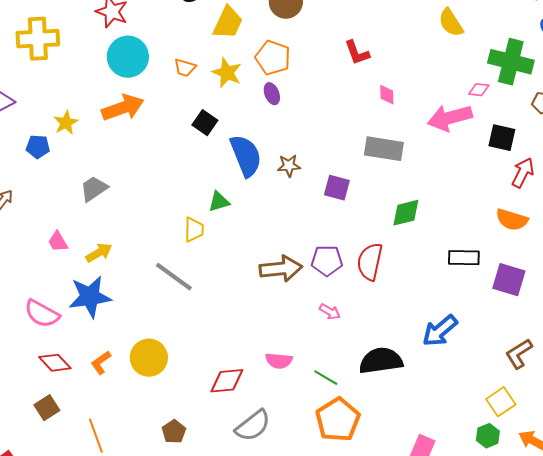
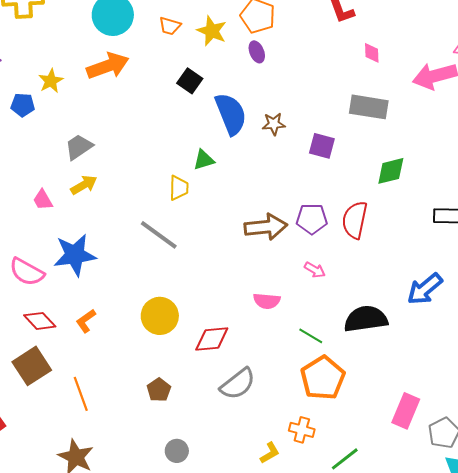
yellow arrow: (99, 253) -> (84, 185), moved
yellow circle: (149, 358) -> (160, 316), moved
pink semicircle: (279, 361) -> (267, 301), moved
brown square: (47, 408) -> (32, 366), size x1.5

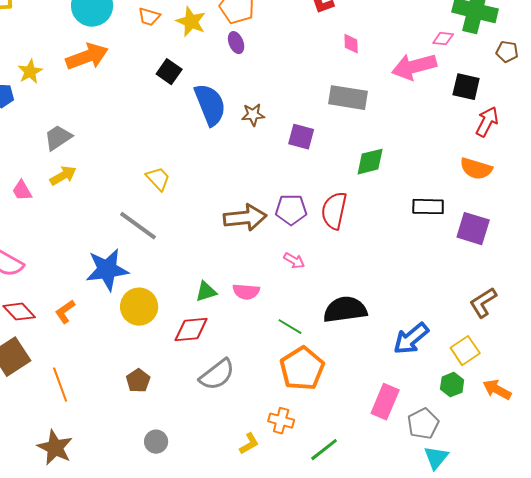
green triangle: (204, 160) -> (206, 292), moved
yellow trapezoid: (179, 188) -> (158, 179), turned -44
blue star: (75, 255) -> (107, 270), moved
blue arrow: (425, 289) -> (411, 339), moved

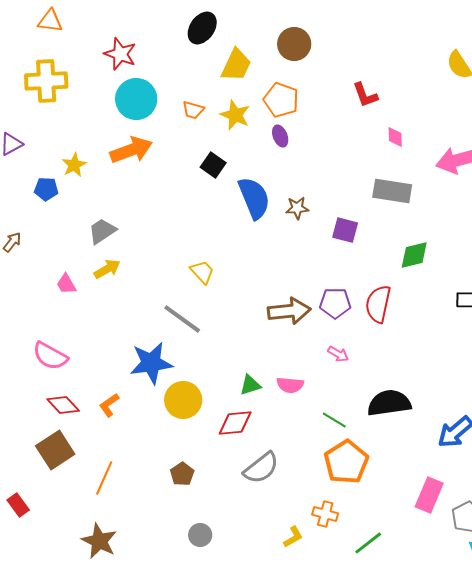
orange line: (60, 385) -> (104, 478), turned 44

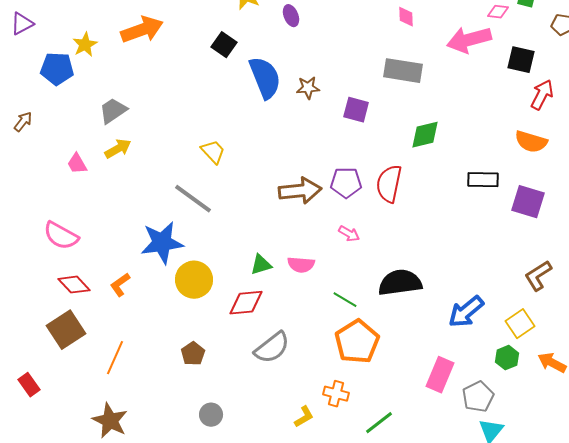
blue pentagon: (46, 189) -> (57, 69), size x1.4

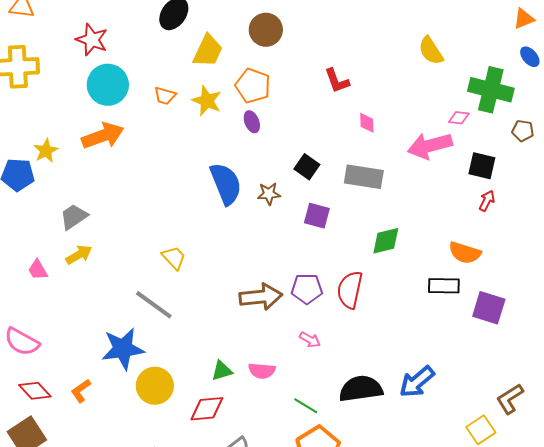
black square: (224, 45) -> (307, 167), moved
red arrow: (542, 95) -> (487, 201), moved, size x0.7
orange semicircle: (531, 142) -> (465, 253), moved
brown L-shape: (538, 276) -> (510, 399), moved
blue arrow: (466, 312) -> (417, 382), moved

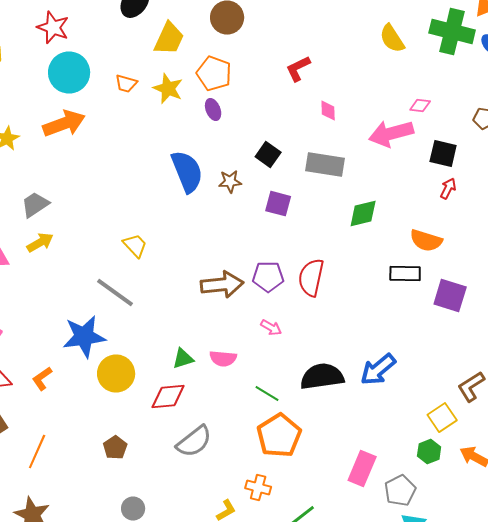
red L-shape: (337, 81) -> (298, 68), turned 84
green cross: (491, 90) -> (452, 32), moved
green diamond: (386, 241) -> (363, 214), moved

